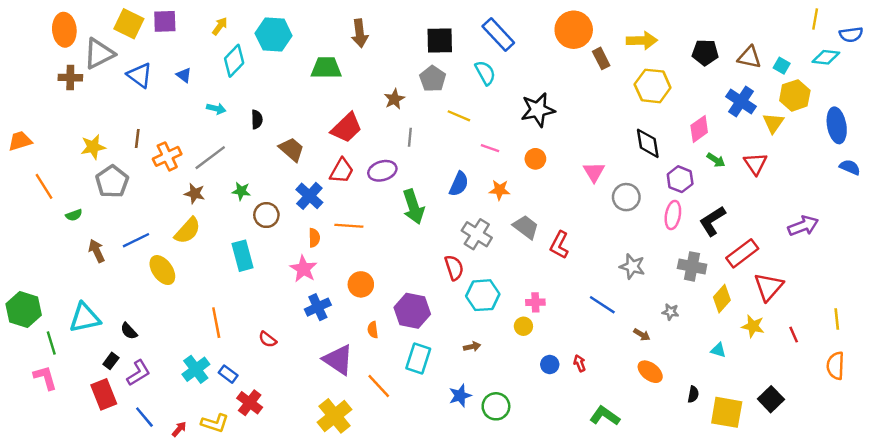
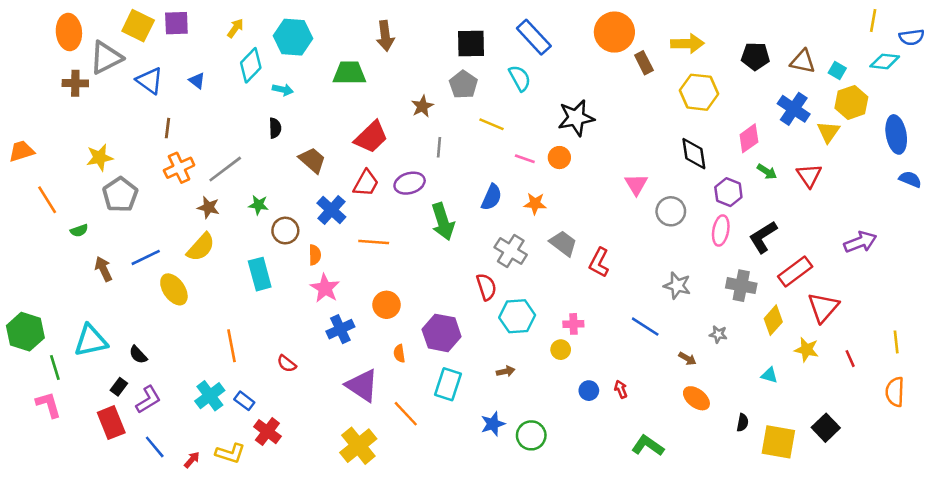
cyan arrow: (216, 109) -> (283, 90), moved
brown line: (137, 139) -> (168, 128), moved
orange circle: (535, 159) -> (559, 158), moved
orange semicircle: (314, 238) -> (315, 255), moved

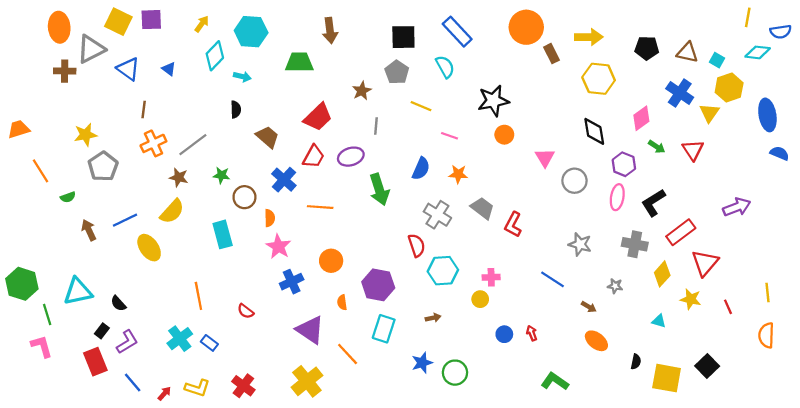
orange circle: (559, 158) -> (504, 135), moved
red cross: (267, 432) -> (243, 386), moved

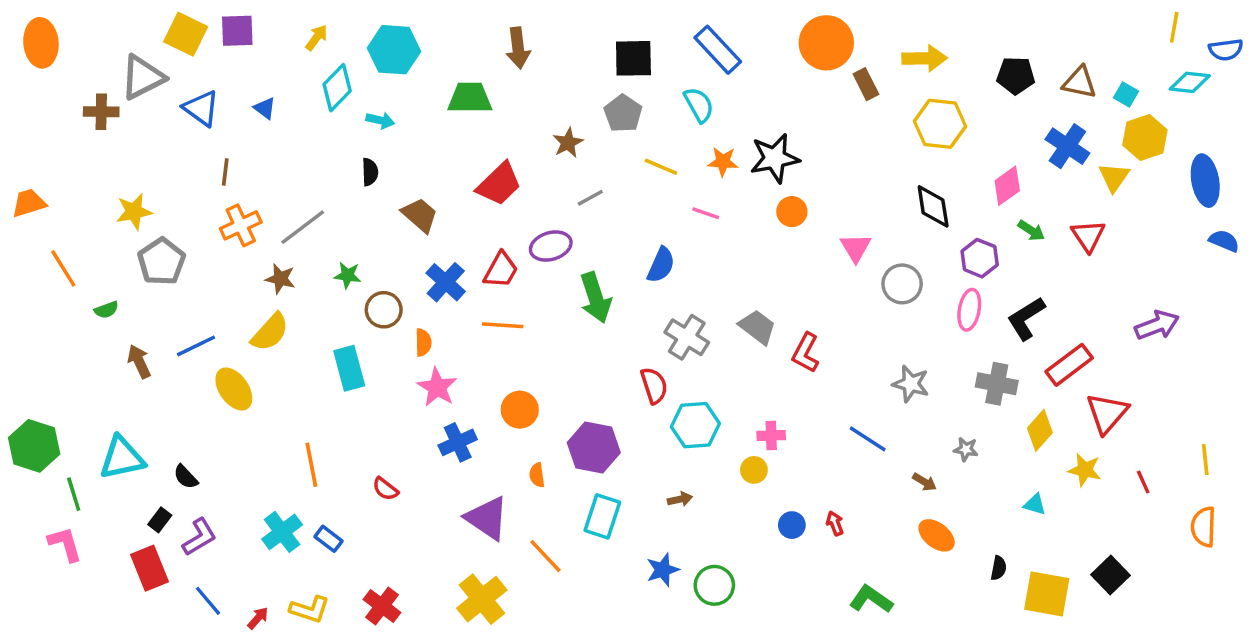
orange ellipse: (59, 27) -> (41, 43), moved
gray line: (376, 126) -> (590, 198), turned 56
red trapezoid: (314, 157) -> (501, 270), moved
orange star: (458, 174) -> (723, 162), moved

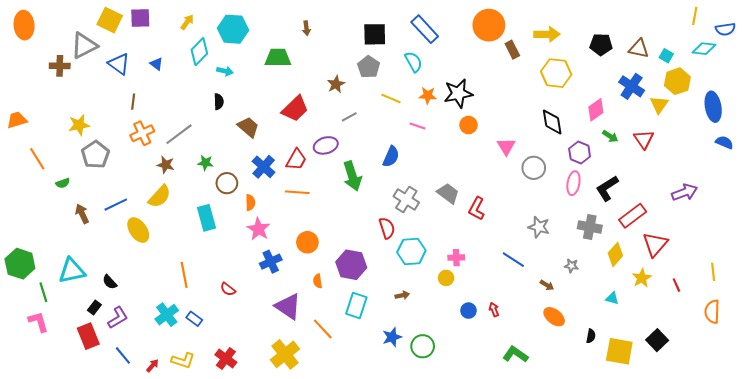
brown arrow: (518, 48) -> (306, 28), size x0.6
yellow star: (1085, 470) -> (642, 278), turned 30

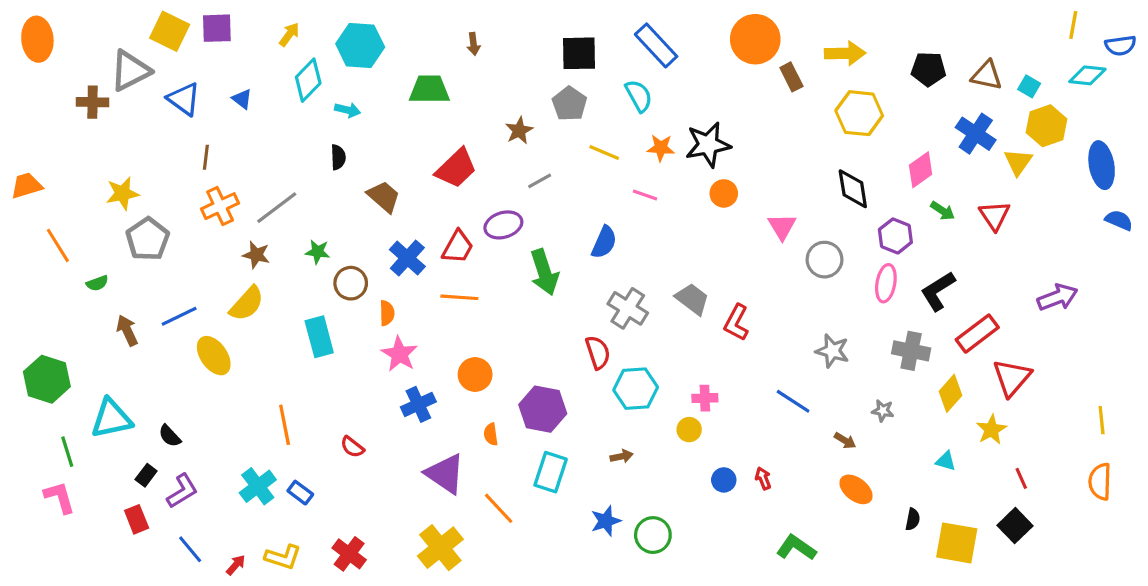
green hexagon: (20, 264) -> (47, 379), moved
red line: (676, 285) -> (1021, 478), moved
red rectangle: (88, 336) -> (137, 519), size x0.7

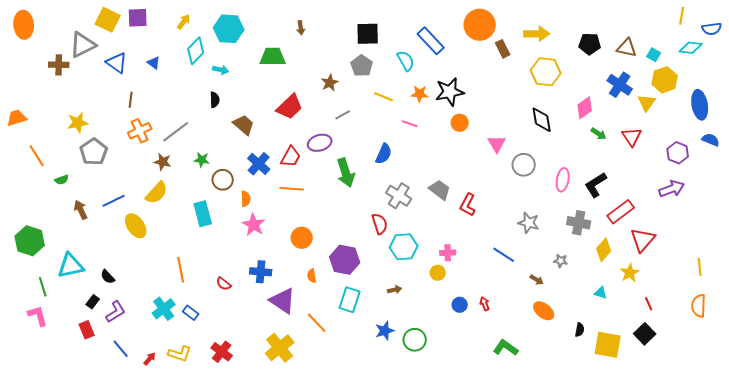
blue rectangle: (656, 45) -> (431, 41), moved
purple hexagon: (895, 236) -> (678, 153), moved
blue cross: (418, 404) -> (261, 272), moved, turned 30

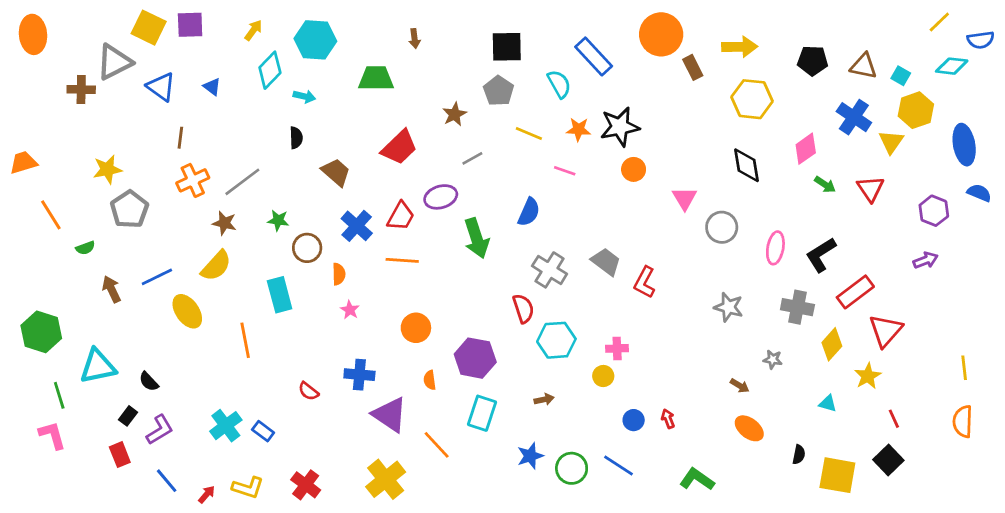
yellow line: (682, 16) -> (939, 22), turned 36
purple arrow: (672, 189) -> (926, 260), size x0.7
pink star: (254, 225) -> (350, 310), size x0.6
blue line: (504, 255) -> (618, 466), moved
orange line: (181, 270) -> (245, 340), moved

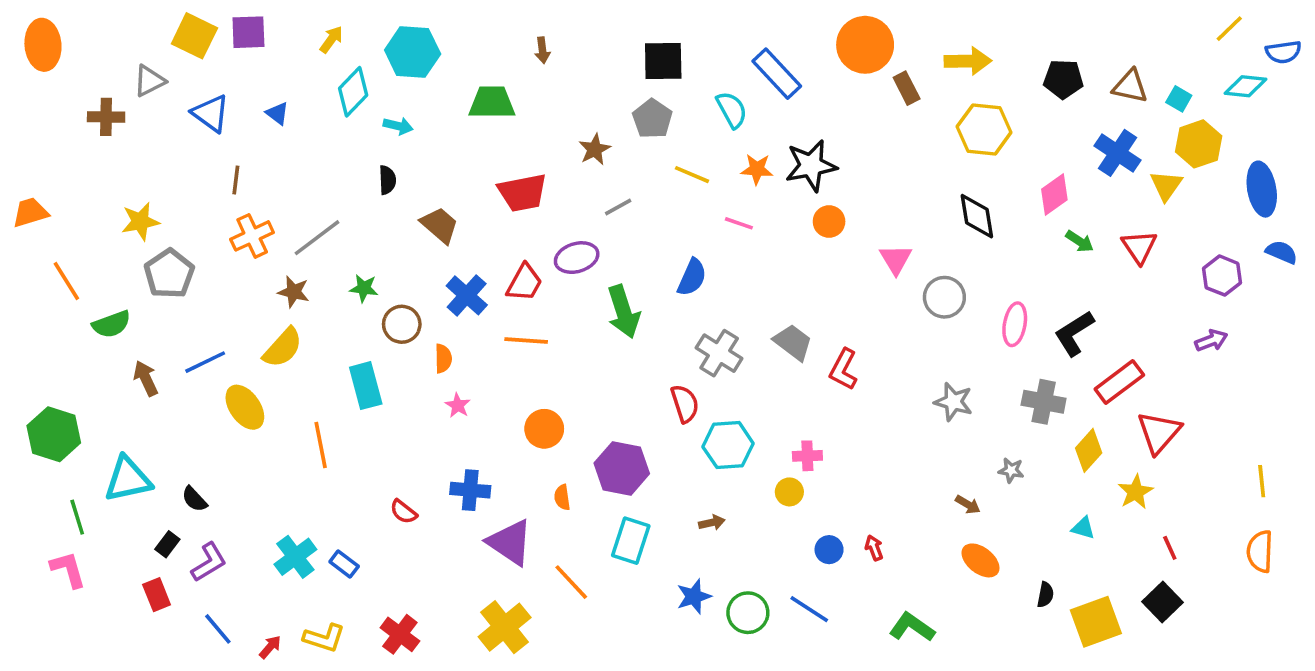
gray triangle: (114, 62) -> (149, 81), size x0.7
red trapezoid: (399, 147) -> (523, 193), turned 33
green semicircle: (85, 248) -> (111, 324), size x1.5
yellow square: (837, 475) -> (1096, 622), turned -30

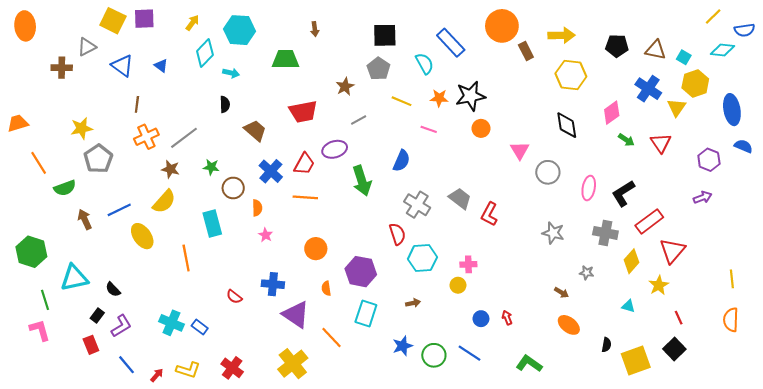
cyan cross: (295, 557) -> (171, 323), turned -30

